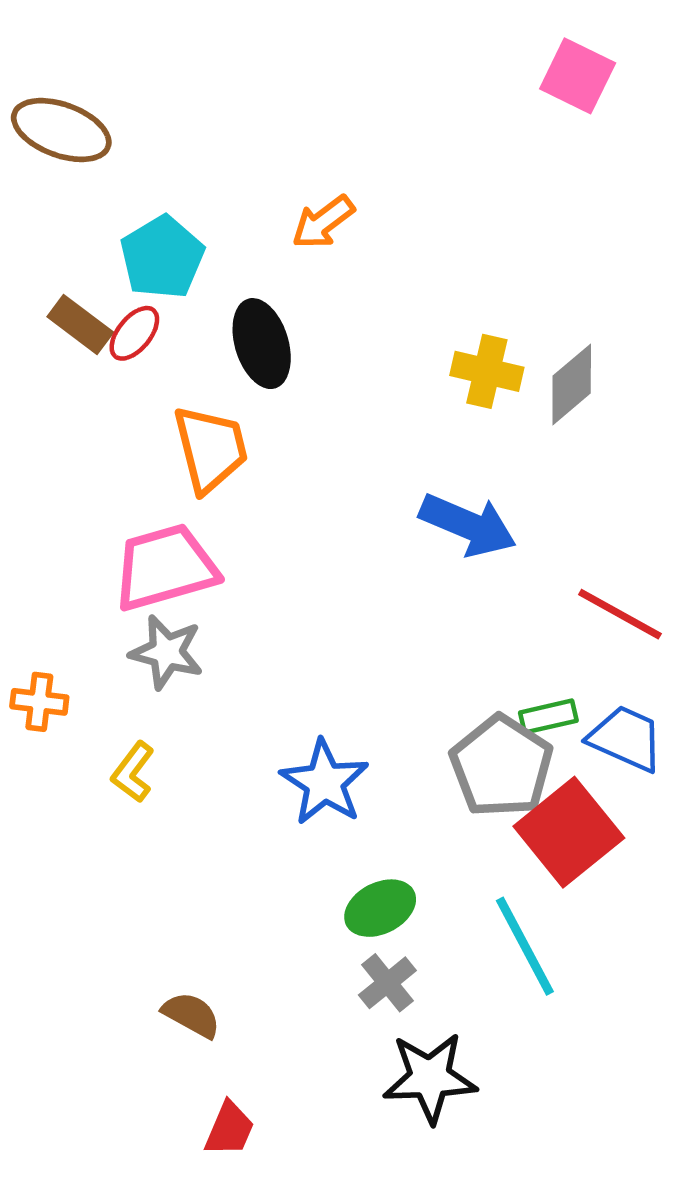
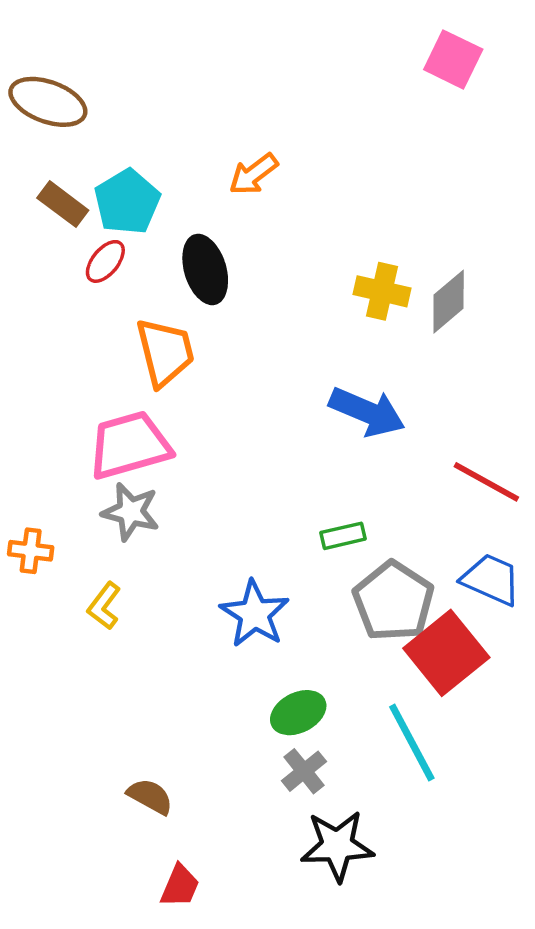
brown rectangle: (80, 325) -> (63, 204), moved
green rectangle: (548, 717) -> (343, 536), moved

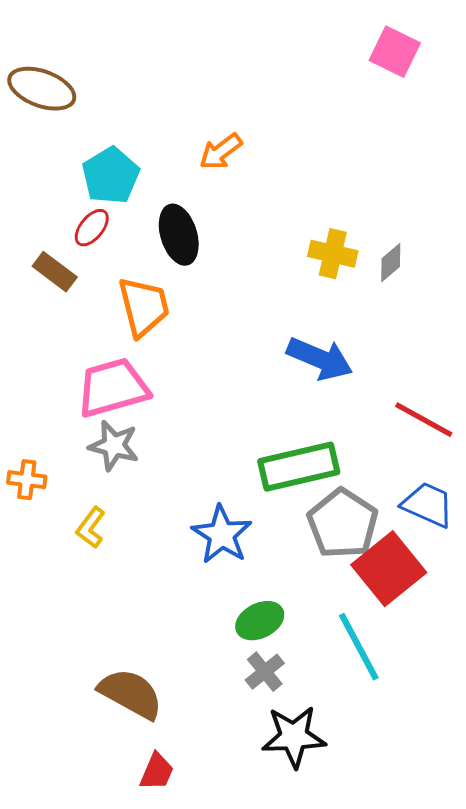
brown rectangle: (63, 204) -> (55, 272), moved
gray diamond: (449, 302) -> (391, 263), size x0.7
green rectangle: (343, 536) -> (299, 467), size x2.0
brown semicircle: (150, 796) -> (131, 694), size x1.6

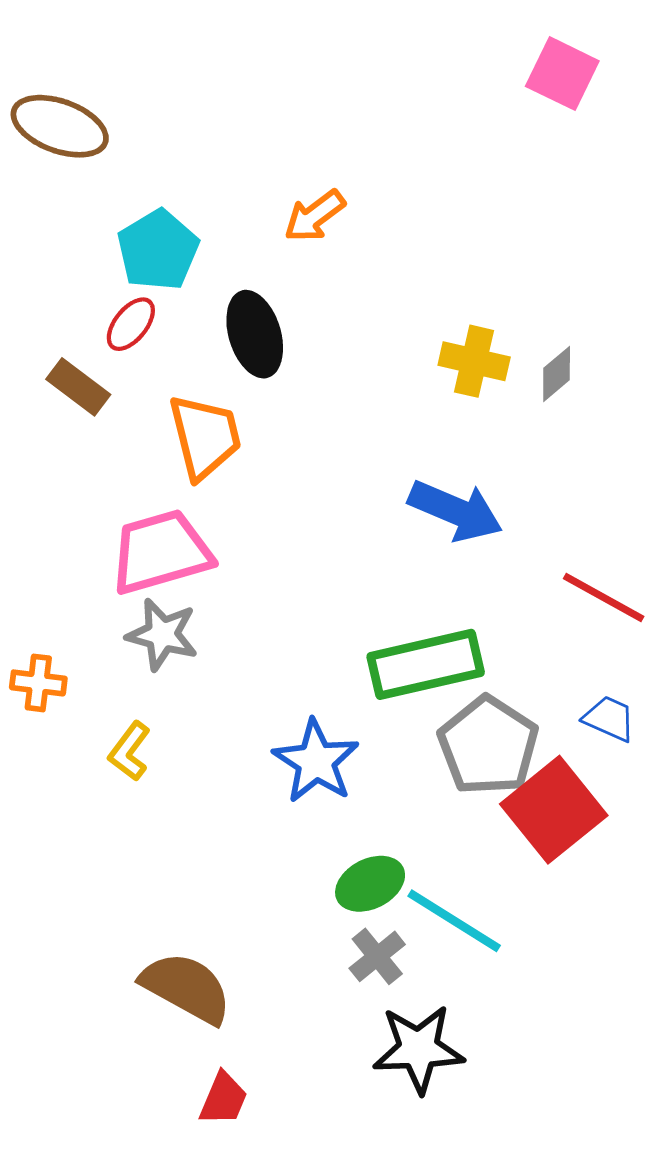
blue trapezoid: (428, 505) -> (609, 719), size x0.7
cyan line: (359, 647) -> (454, 921), moved, turned -30

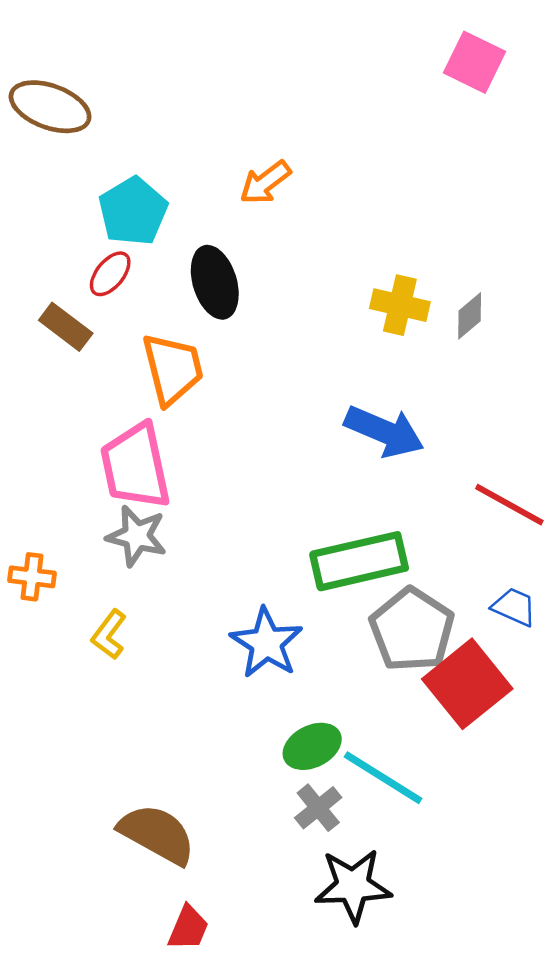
pink trapezoid: (161, 552) -> (135, 466), turned -86

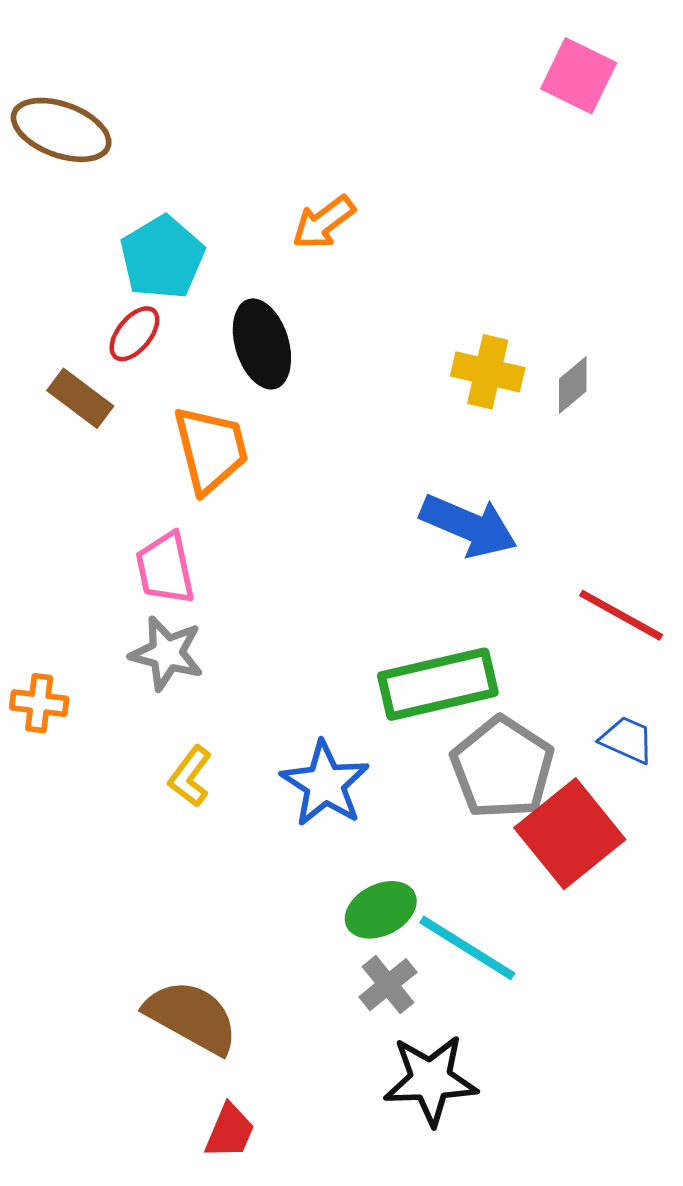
pink trapezoid: (135, 466) -> (165, 568), size x0.7
yellow L-shape: (109, 635) -> (190, 776), moved

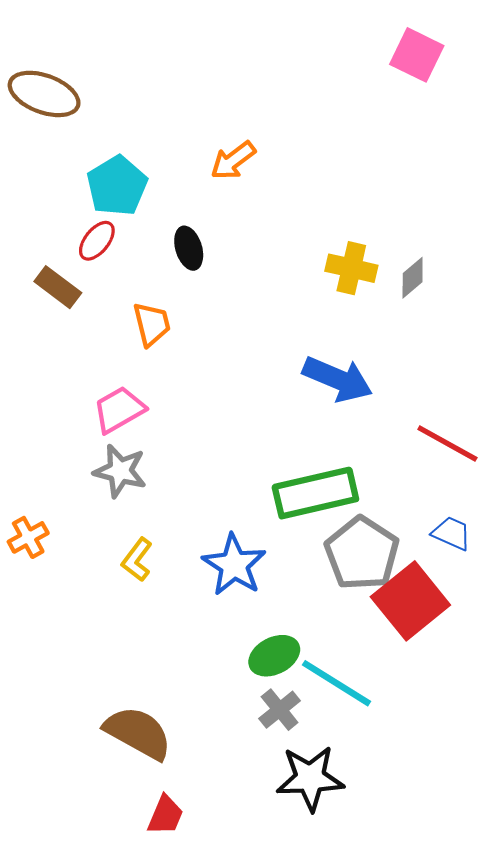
black ellipse: (262, 344) -> (189, 248), size x0.7
orange trapezoid: (211, 450) -> (152, 324), size x0.7
pink trapezoid: (165, 568) -> (119, 410), turned 72
orange cross: (39, 703) -> (28, 537), moved, turned -36

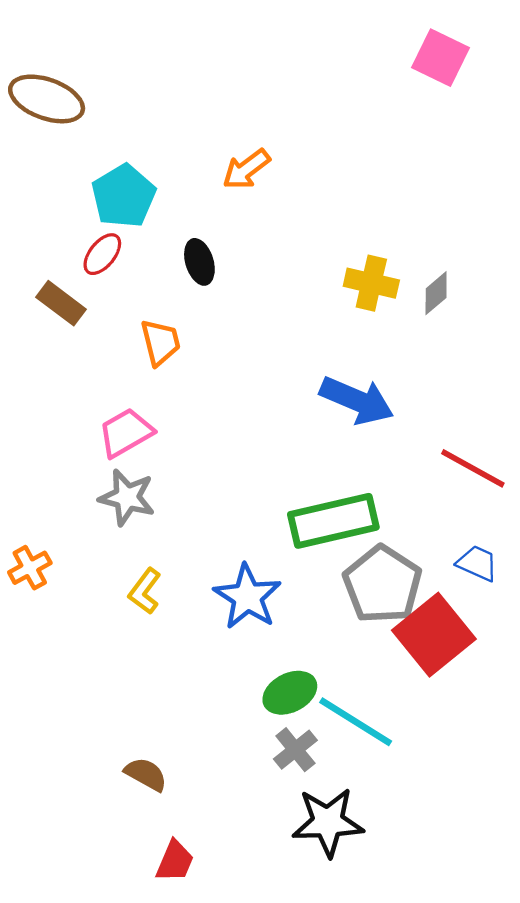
brown semicircle: (138, 733) -> (146, 774), size x0.6

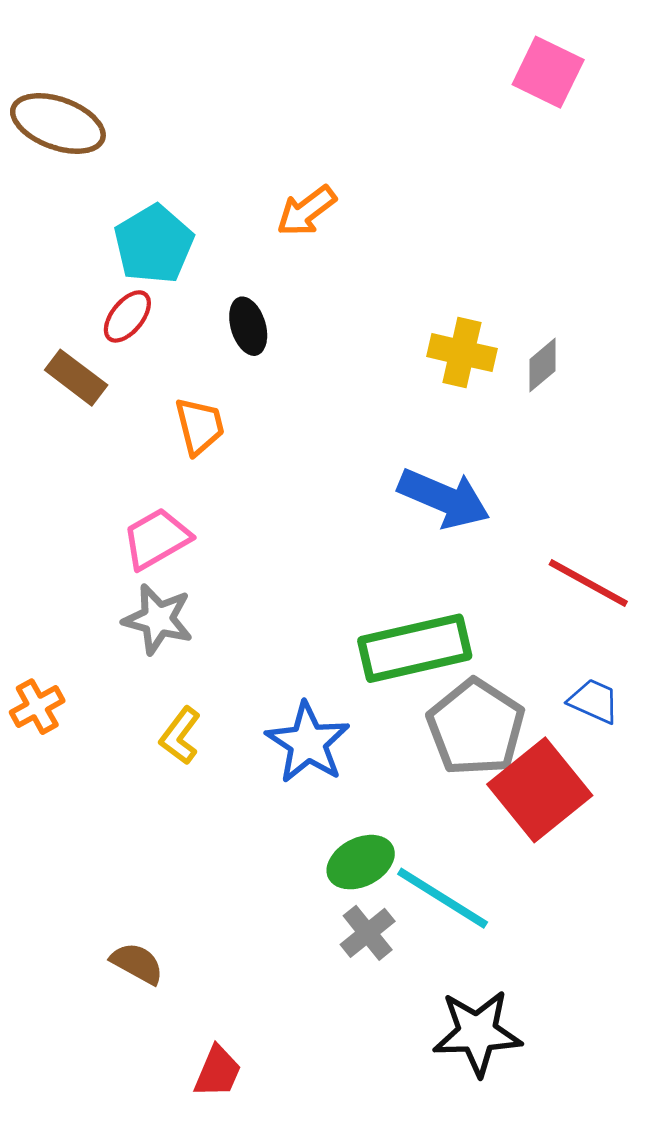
brown semicircle: (146, 774) -> (137, 963), moved
black star: (328, 822) -> (477, 1033), moved

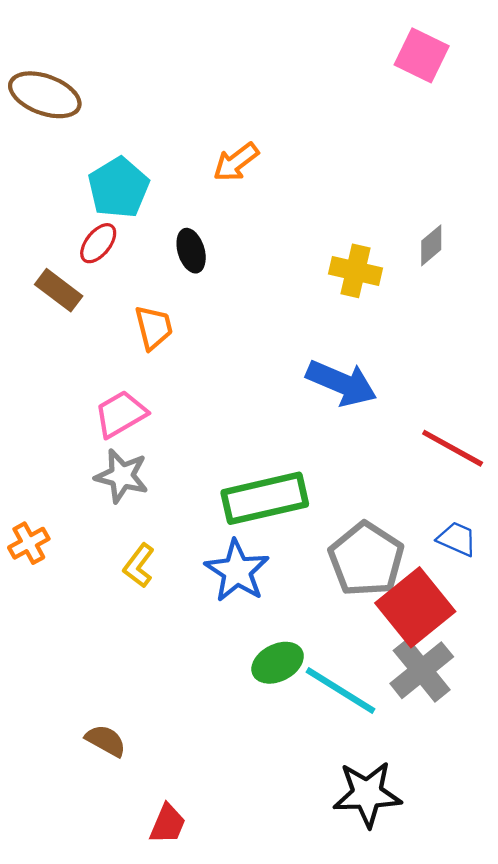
gray diamond: (542, 365) -> (431, 245), moved
green rectangle: (415, 648) -> (265, 498), moved
gray cross: (368, 933) -> (422, 670), moved, size x1.5

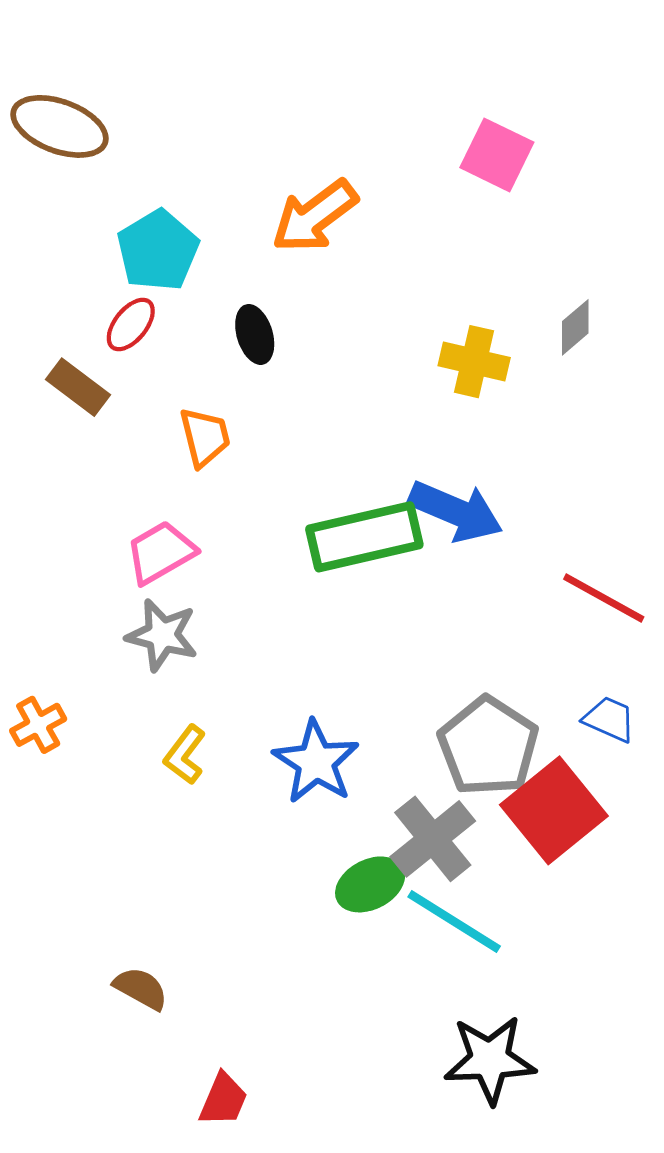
pink square: (422, 55) -> (497, 155), moved
orange arrow: (236, 162) -> (315, 216), size x1.4
green rectangle: (265, 498) -> (364, 537), moved
gray cross: (422, 670) -> (433, 839), moved

